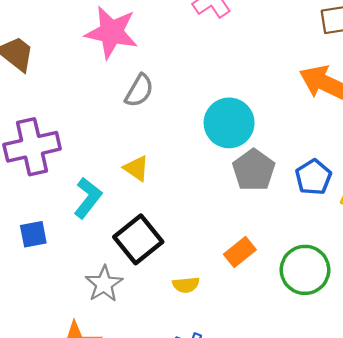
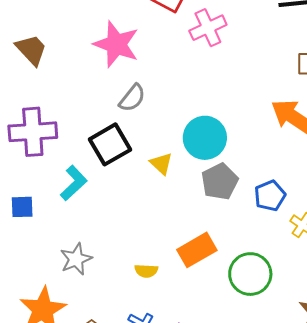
yellow triangle: (136, 168) -> (161, 164), moved
black square: (138, 239) -> (110, 144), moved
orange rectangle: (240, 252) -> (197, 250), size x1.4

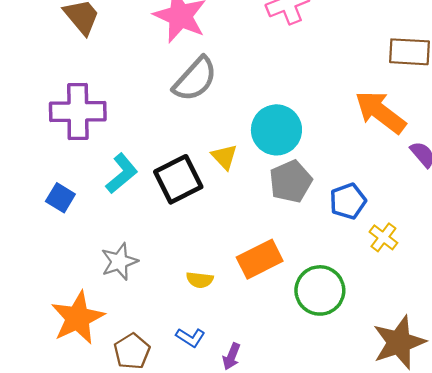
gray semicircle: (132, 98) -> (195, 79), size x1.4
black square: (110, 144) -> (178, 179), moved
blue square: (22, 207) -> (60, 198), turned 30

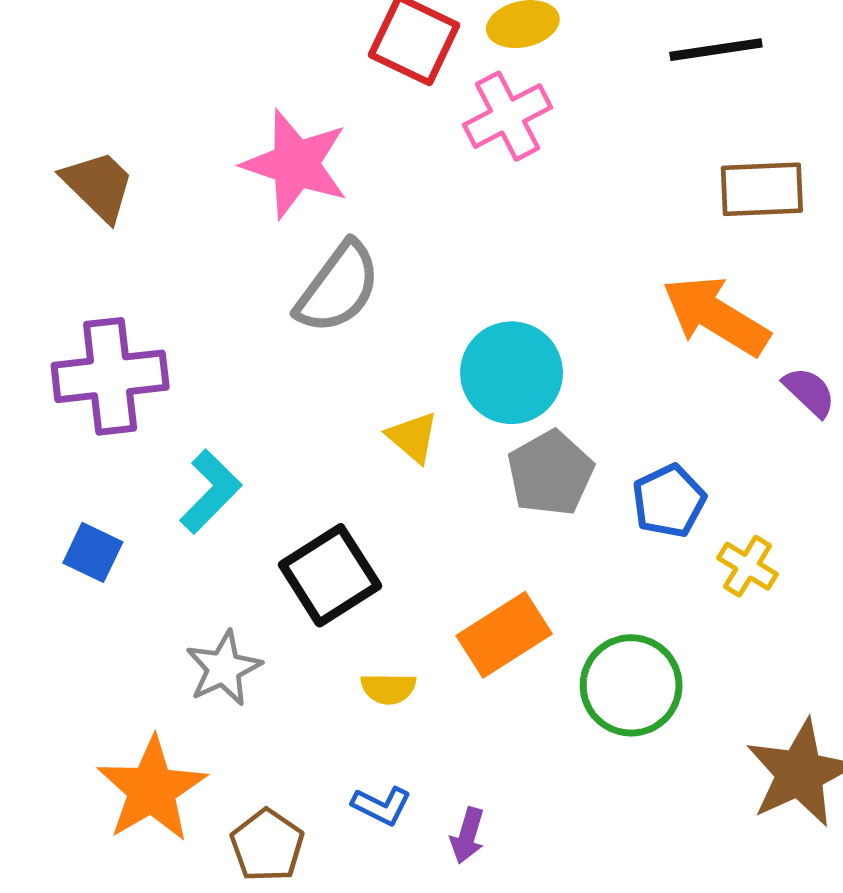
black square: (178, 179) -> (330, 575), moved

